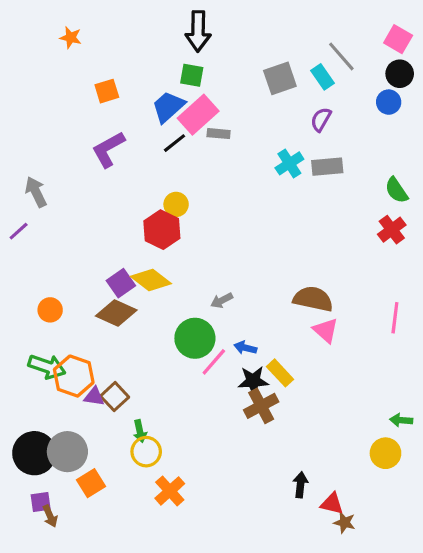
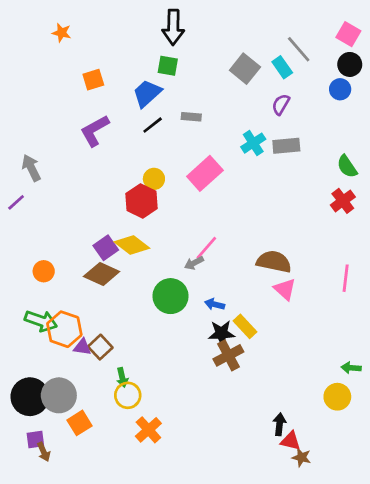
gray square: (280, 78) -> (245, 69), turned -32
pink rectangle: (198, 115) -> (205, 173), moved
pink line: (214, 362) -> (206, 248), moved
black arrow: (300, 485) -> (279, 424), moved

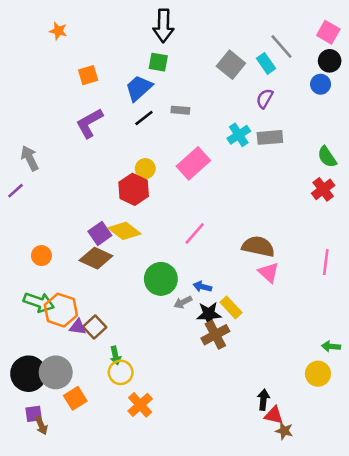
gray arrow: (194, 263) -> (183, 302), moved

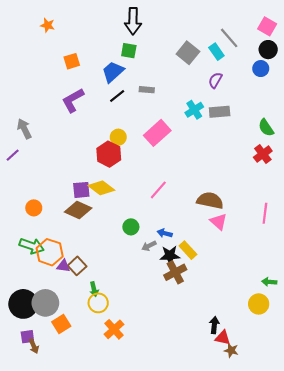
purple square: (100, 233) -> (81, 190), turned 30
green circle: (161, 279) -> (131, 227), size x0.6

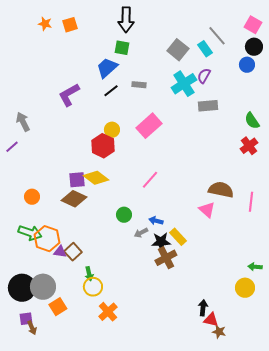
orange square: (72, 61) -> (70, 25), moved
cyan cross: (194, 110) -> (184, 84), moved, size x1.4
brown semicircle: (210, 201) -> (221, 190), moved

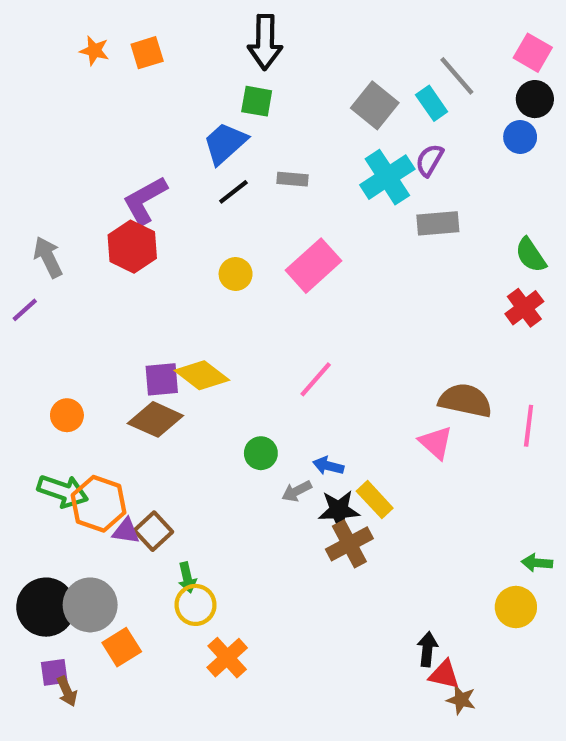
red hexagon: (103, 146) -> (132, 247), moved

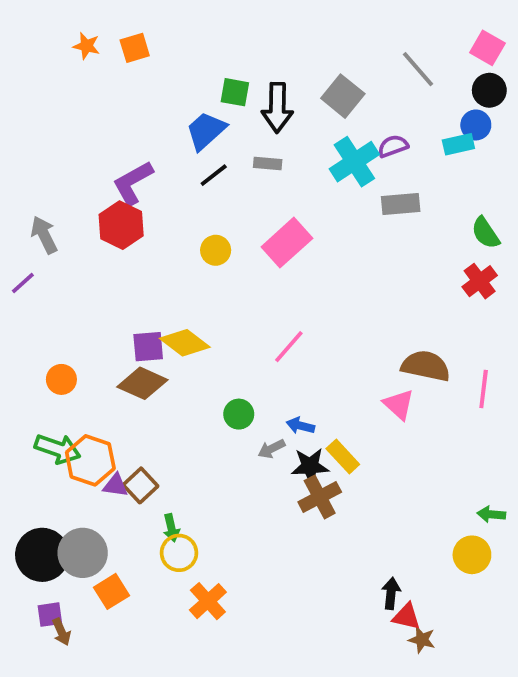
black arrow: (265, 42) -> (277, 108), moved
cyan rectangle: (432, 103) -> (458, 144), moved, turned -68
purple semicircle: (429, 160) -> (393, 146), turned 40

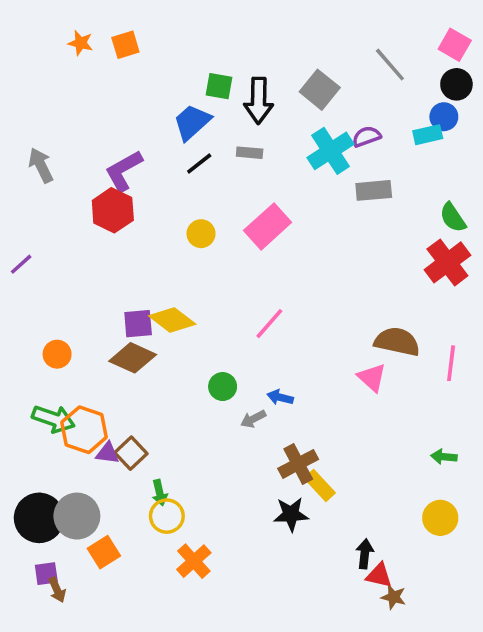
gray arrow: (44, 235) -> (41, 165), moved
red cross: (480, 281) -> (447, 262), size x1.4
yellow rectangle: (343, 457) -> (320, 485), moved
black star: (310, 466) -> (291, 514), moved
green arrow: (491, 514) -> (444, 457), moved

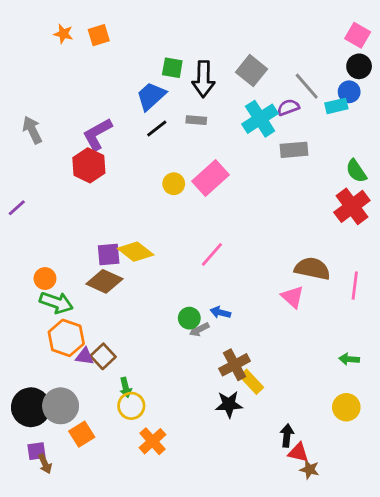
gray line: (390, 65) -> (307, 86), moved
yellow circle: (201, 234) -> (174, 184), moved
green circle: (223, 387) -> (189, 318), moved
green arrow: (53, 419) -> (56, 303), moved

